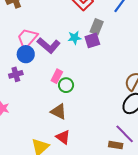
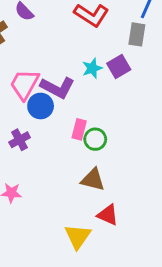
gray rectangle: (97, 27) -> (137, 34), moved
blue circle: (26, 54) -> (41, 106), moved

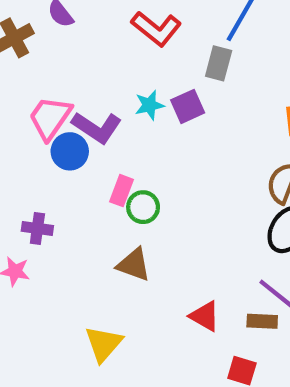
purple cross: (20, 140) -> (37, 228), moved, turned 30
red triangle: (108, 215) -> (205, 316), moved

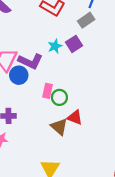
gray rectangle: (219, 63) -> (86, 20), turned 49
brown triangle: (134, 265) -> (59, 127), turned 30
red triangle: (205, 316) -> (75, 117), moved

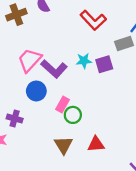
blue circle: (19, 75) -> (36, 91), moved
red triangle: (75, 117) -> (96, 144), moved, turned -42

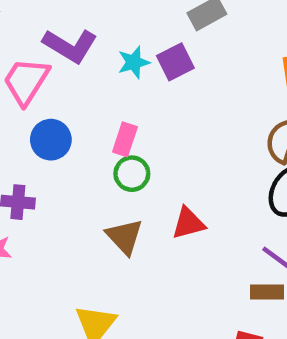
purple L-shape: (54, 69) -> (70, 46), moved
pink rectangle: (62, 104) -> (125, 139), moved

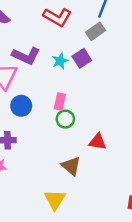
red triangle: (188, 223) -> (98, 142), turned 30
brown triangle: (124, 237) -> (71, 166), moved

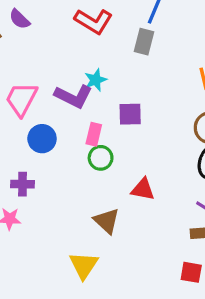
gray rectangle: (96, 31) -> (144, 42), turned -42
purple L-shape: (26, 56) -> (73, 96), moved
purple square: (82, 58) -> (130, 114), moved, turned 30

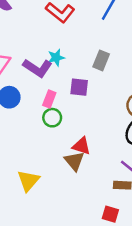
gray rectangle: (144, 42) -> (101, 60), moved
brown triangle: (107, 221) -> (74, 161), moved
yellow triangle: (84, 265) -> (28, 181), moved

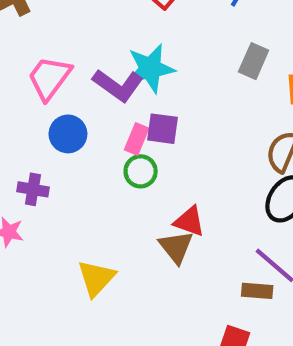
cyan star: (56, 58) -> (150, 68), size x1.6
gray rectangle: (101, 60) -> (254, 61), moved
purple square: (79, 87) -> (163, 129), moved

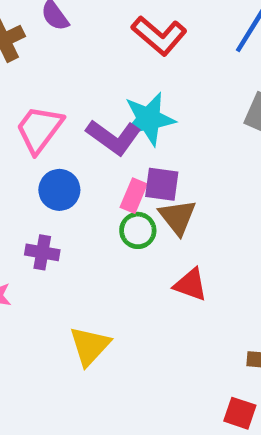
purple cross: (33, 189) -> (42, 252), moved
brown triangle: (176, 247) -> (178, 217), moved

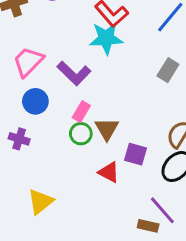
cyan star: (149, 119) -> (106, 38), moved
purple square: (162, 184) -> (136, 154), moved

